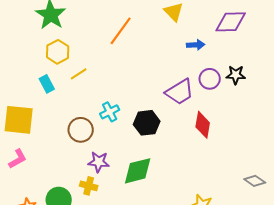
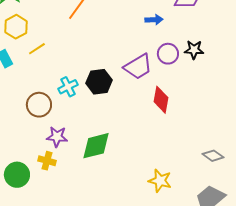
black hexagon: (147, 123) -> (99, 82), moved

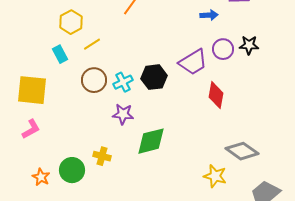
brown circle: (39, 105) -> (94, 80), moved
purple star: (57, 137) -> (123, 114), moved
gray diamond: (213, 156) -> (242, 151), moved, size x1.5

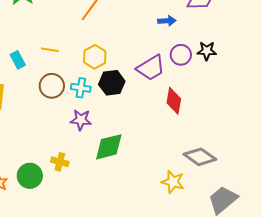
yellow hexagon: (71, 22) -> (95, 57), moved
yellow line: (92, 44) -> (50, 50), turned 42
cyan cross: (123, 82) -> (81, 88), turned 36

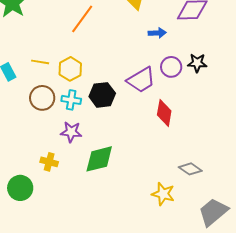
yellow hexagon: (95, 57) -> (70, 69), moved
gray diamond: (200, 157) -> (190, 169), size x0.7
yellow cross: (60, 162) -> (49, 162), moved

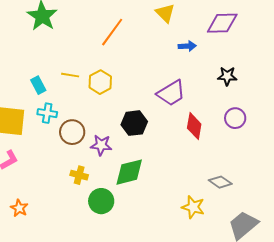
purple circle: (171, 67) -> (235, 118), moved
black hexagon: (102, 95) -> (134, 123), moved
brown circle: (42, 98) -> (72, 132), moved
cyan cross: (71, 100) -> (47, 113), moved
green circle: (20, 188) -> (101, 201), moved

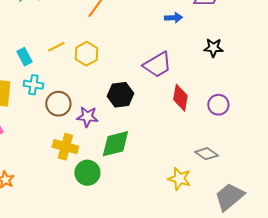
yellow line: (70, 75) -> (56, 47), turned -36
purple circle: (235, 118) -> (218, 105), moved
yellow cross: (79, 175) -> (65, 147), size x1.4

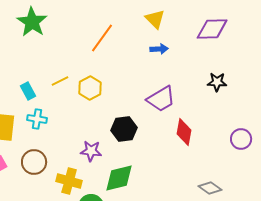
blue arrow: (173, 18) -> (159, 49), moved
brown circle: (58, 104) -> (34, 162), moved
purple circle: (218, 105) -> (241, 139), moved

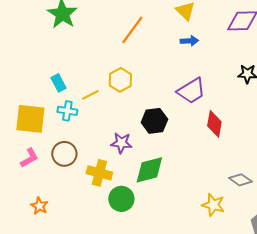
yellow line: (60, 81) -> (90, 95), moved

